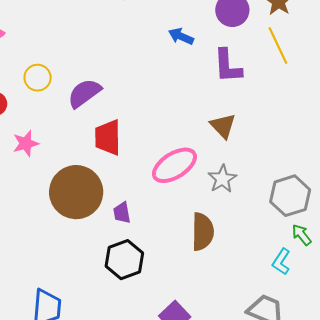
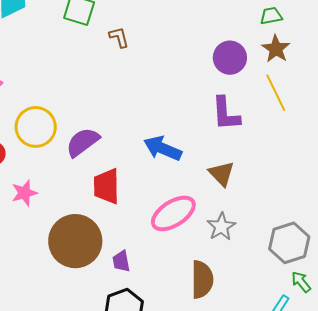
blue arrow: (181, 36) -> (163, 148), moved, size x1.5
yellow circle: (38, 78) -> (36, 127), size x1.5

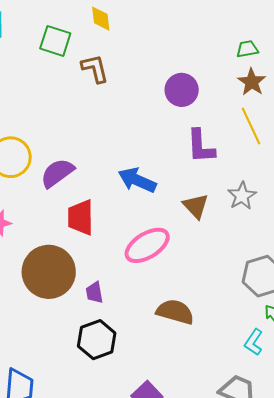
brown L-shape: (119, 37) -> (95, 69), size x1.4
purple circle: (230, 58) -> (182, 90), moved
gray star: (221, 227) -> (242, 196), moved
brown semicircle: (202, 280) -> (175, 312), turned -75

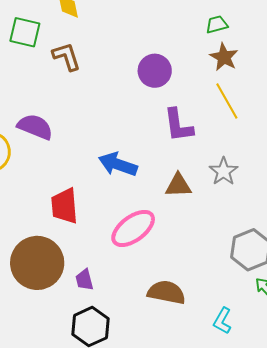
purple semicircle: (57, 173) -> (35, 127), moved, turned 63
brown triangle: (196, 206) -> (178, 185), turned -44
cyan L-shape: (254, 342) -> (222, 321), moved

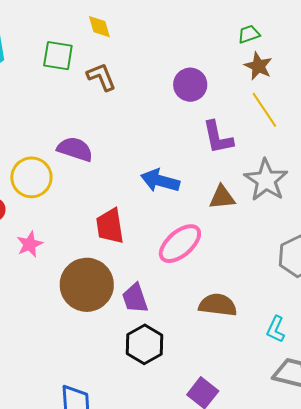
gray star: (224, 171) -> (266, 180), size x1.5
purple trapezoid: (84, 280) -> (135, 298), size x1.4

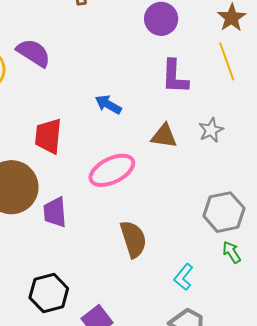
gray star: (266, 180) -> (211, 130), size x0.6
blue arrow: (160, 181) -> (108, 104), size x0.7
brown semicircle: (218, 305) -> (133, 239), turned 51
black hexagon: (144, 344) -> (49, 293), moved

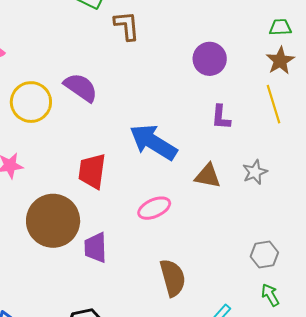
purple L-shape: (175, 77) -> (221, 117), size x0.7
blue arrow: (108, 104) -> (153, 142), size x1.8
pink ellipse: (112, 170) -> (154, 208), size x0.7
gray hexagon: (224, 212) -> (264, 255), size x0.7

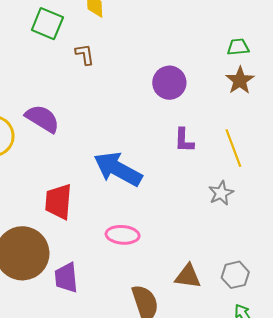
brown L-shape: (127, 26) -> (85, 54), size x0.7
yellow line: (273, 104) -> (233, 148), moved
brown triangle: (208, 176) -> (188, 276), moved
pink ellipse: (154, 208) -> (123, 235), turned 32

